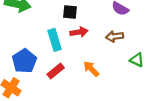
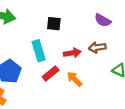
red arrow: (79, 32) -> (72, 53), moved
red rectangle: (56, 71) -> (51, 73), moved

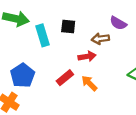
brown arrow: (97, 47) -> (100, 39), moved
cyan rectangle: (39, 51) -> (43, 35), moved

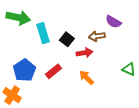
black square: (68, 26) -> (67, 39), moved, turned 32
red rectangle: (65, 78) -> (53, 71), moved

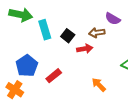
red rectangle: (53, 71) -> (54, 76), moved
orange arrow: (87, 78) -> (99, 85), moved

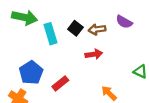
brown arrow: (97, 33) -> (97, 29), moved
black square: (68, 36) -> (75, 28), moved

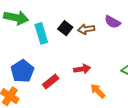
red arrow: (94, 54) -> (82, 69), moved

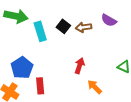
red arrow: (82, 69) -> (80, 66), turned -63
red rectangle: (51, 82) -> (40, 86), moved, turned -56

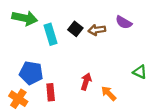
red arrow: (80, 66) -> (86, 82), moved
blue pentagon: (22, 68) -> (31, 73), turned -30

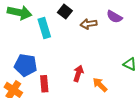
black square: (75, 29) -> (65, 12), moved

